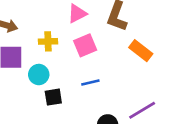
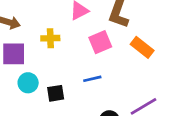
pink square: (85, 45) -> (100, 42), moved
cyan circle: (39, 75) -> (28, 83), moved

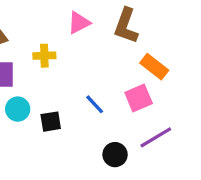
pink square: (100, 42) -> (139, 98), moved
blue line: (92, 79) -> (95, 104), turned 60

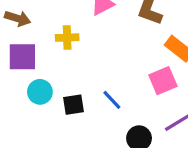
blue line: (95, 104) -> (112, 100), moved

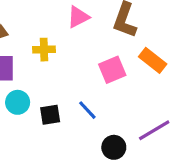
pink square: (163, 81) -> (112, 70), moved

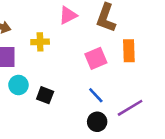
orange rectangle: (153, 60) -> (129, 51), turned 50
blue line: (87, 110) -> (96, 95), moved
black square: (50, 115) -> (45, 95), turned 30

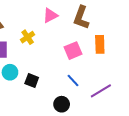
yellow cross: (40, 42) -> (28, 37), turned -32
black circle: (97, 122) -> (62, 104), moved

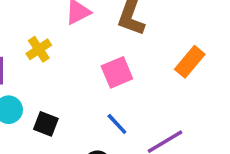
orange rectangle: (100, 44) -> (190, 62), moved, turned 42

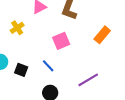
blue line: (117, 124) -> (48, 66), moved

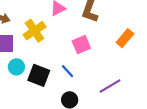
yellow cross: (17, 28) -> (35, 31), size x1.5
black square: (21, 70) -> (39, 75), size x1.5

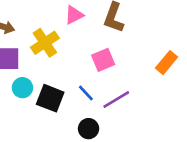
orange rectangle: (125, 38) -> (166, 63), moved
purple line: (110, 86) -> (116, 100), moved

